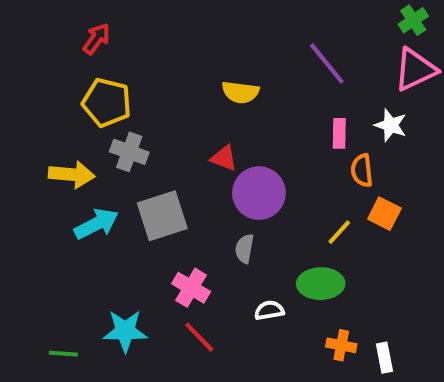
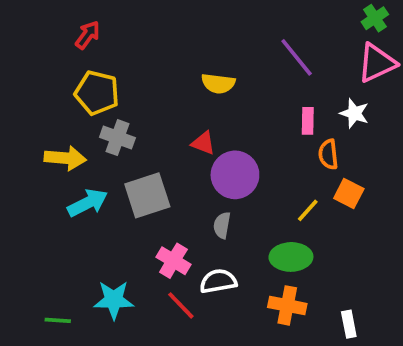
white semicircle: (269, 310) -> (218, 281), moved, size x1.4
orange cross: (341, 345) -> (287, 305), moved, size x1.4

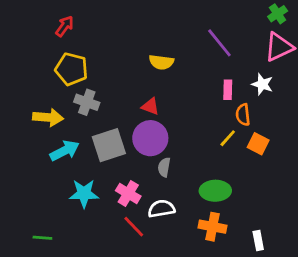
purple circle: (235, 175) -> (150, 138), moved
yellow line: (308, 210) -> (228, 138), moved
cyan star: (114, 300) -> (84, 193), moved

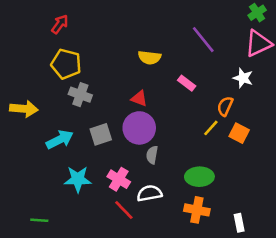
pink rectangle: (228, 90) -> (187, 83), moved, turned -54
orange semicircle: (243, 115) -> (225, 106), turned 30
yellow arrow: (48, 117) -> (24, 109), moved
gray square: (109, 145) -> (101, 134), size x0.7

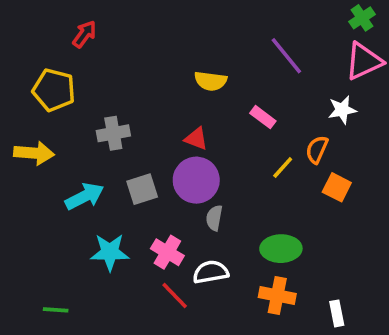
yellow pentagon: (66, 64) -> (54, 90), moved
white star: (243, 78) -> (342, 110), turned -30
gray cross: (80, 95) -> (113, 133), turned -30
yellow line: (211, 128) -> (283, 168), moved

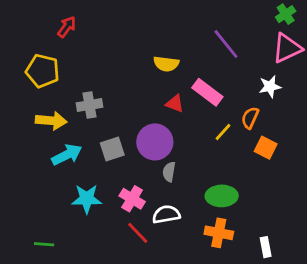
pink rectangle: (263, 117) -> (207, 92), size x1.5
red triangle: (196, 139) -> (175, 104), moved
yellow arrow: (34, 153) -> (51, 121), moved

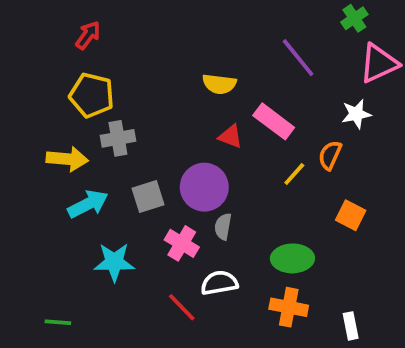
green cross: (286, 14) -> (354, 18), moved
yellow pentagon: (43, 71) -> (92, 95), moved
orange square: (266, 148) -> (351, 215), moved
pink cross: (132, 199) -> (182, 243), moved

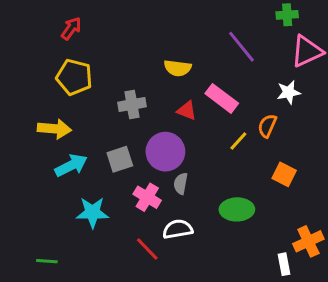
green cross: (354, 18) -> (287, 15), turned 30
gray cross: (118, 138) -> (132, 105), moved
orange cross: (289, 307) -> (308, 241), moved, turned -36

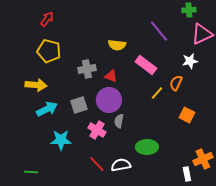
red triangle: (187, 111) -> (111, 76), moved
green ellipse: (237, 209) -> (147, 147), moved
white semicircle: (178, 229) -> (121, 165), moved

